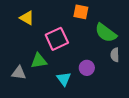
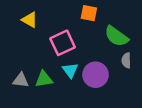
green triangle: (39, 61) -> (44, 79), moved
purple circle: (87, 68) -> (96, 75), size x1.5
cyan triangle: (64, 79) -> (70, 70), moved

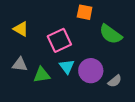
yellow triangle: (30, 20) -> (21, 29), moved
gray semicircle: (126, 60) -> (115, 81), moved, turned -128
gray triangle: (21, 80) -> (20, 64), moved

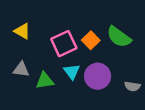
orange square: (85, 12) -> (91, 40), moved, turned 35
gray semicircle: (115, 81) -> (132, 86), moved, turned 48

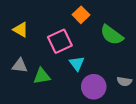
orange square: (91, 40) -> (81, 15), moved
cyan triangle: (72, 72) -> (77, 63), moved
purple circle: (98, 76) -> (94, 87), moved

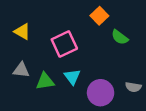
orange square: (81, 15) -> (99, 16), moved
green semicircle: (112, 35) -> (120, 37), size x0.7
cyan triangle: (77, 63) -> (72, 77), moved

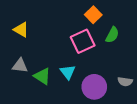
green semicircle: (120, 37) -> (112, 35), turned -98
pink square: (64, 44) -> (83, 41), moved
green triangle: (45, 81) -> (42, 76), turned 42

